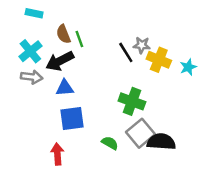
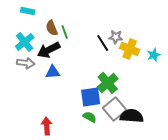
green cross: (132, 101) -> (108, 83), turned 30
blue square: (72, 118) -> (91, 97), moved

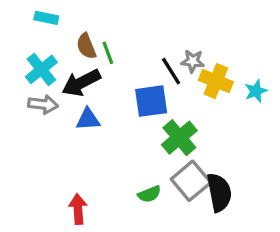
blue square: (91, 97) -> (151, 101), moved
black semicircle: (132, 116) -> (219, 192), turned 75
green semicircle: (90, 117) -> (149, 194), turned 128

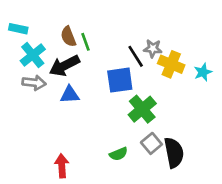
cyan rectangle: (46, 18) -> (18, 29), moved
gray square: (191, 181) -> (151, 143), size x0.7

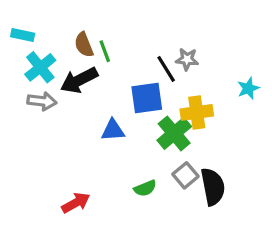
yellow cross: (171, 64) -> (197, 112), moved, turned -30
blue triangle: (70, 95) -> (113, 130), moved
red arrow: (62, 166) -> (76, 203), turned 65

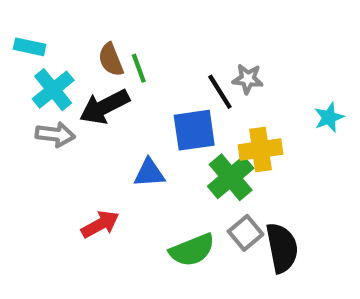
green semicircle: (145, 188) -> (192, 250), size x1.5
red arrow: (76, 203) -> (100, 224), moved

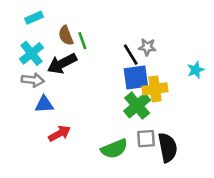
cyan rectangle: (30, 47) -> (34, 18), moved, turned -36
blue square: (194, 130) -> (136, 78), moved
blue triangle: (149, 173) -> (44, 104), moved
gray square: (246, 233) -> (146, 139), turned 36

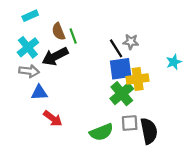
red arrow: (59, 134) -> (53, 119), turned 66

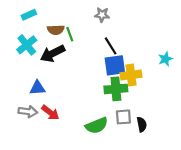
brown semicircle: (58, 32) -> (56, 30), turned -70
gray star: (131, 42) -> (102, 15), moved
gray arrow: (29, 71) -> (28, 112), moved
green cross: (122, 94) -> (116, 89), turned 35
black semicircle: (149, 131) -> (142, 124), size x0.6

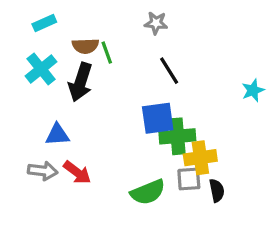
black arrow: (53, 53) -> (80, 82), turned -45
blue square: (115, 65) -> (158, 118), moved
yellow cross: (131, 75) -> (200, 158), moved

